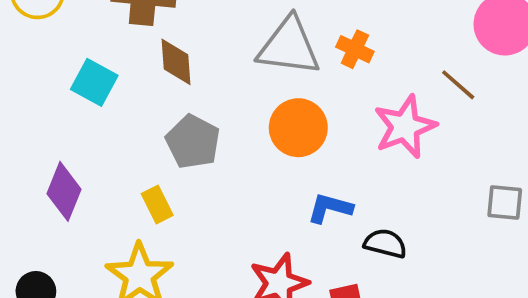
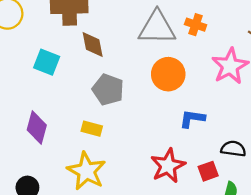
yellow rectangle: (157, 205) -> (92, 129), turned -42
black semicircle: (385, 243) -> (233, 149), moved

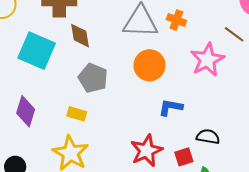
cyan square: (47, 62) -> (37, 51), size x1.5

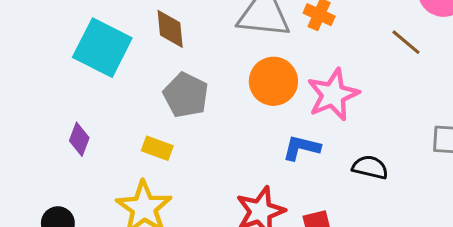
pink star: (207, 60) -> (333, 95), moved
purple diamond: (26, 111) -> (79, 139), size x0.7
black semicircle: (208, 137) -> (370, 167), moved

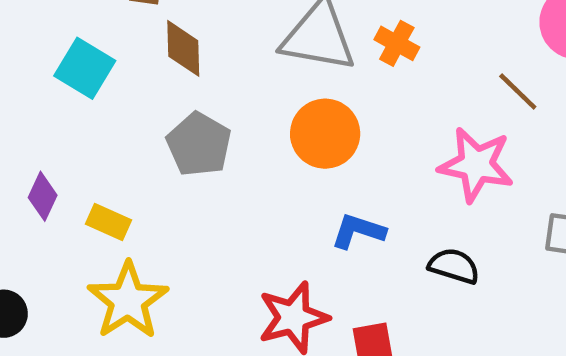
cyan square: (102, 48) -> (85, 68), size x0.7
pink star: (333, 95) -> (476, 165), moved, turned 30
yellow rectangle: (157, 148) -> (108, 222), moved

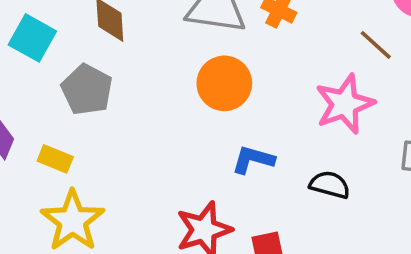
gray pentagon: (199, 144) -> (87, 90), moved
pink star: (476, 165) -> (345, 104), turned -30

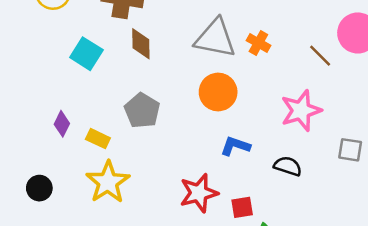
brown line: (376, 45) -> (320, 56), moved
gray pentagon: (87, 90) -> (142, 111), moved

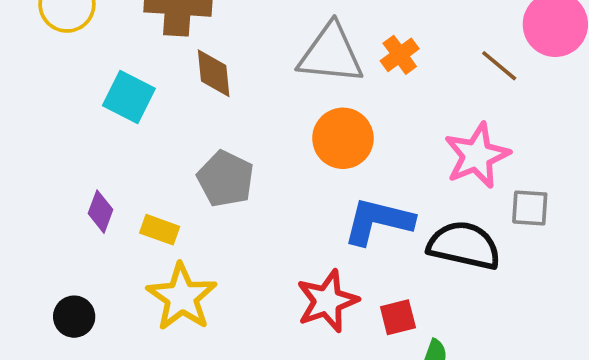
orange cross: (258, 43) -> (400, 55), turned 30
blue L-shape: (235, 146) -> (378, 221), size x1.5
gray square: (350, 150) -> (530, 208), moved
black semicircle: (288, 166) -> (464, 245), size x1.6

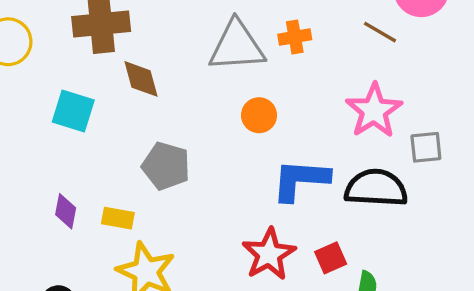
orange cross: (400, 55) -> (295, 37), turned 36
orange circle: (343, 138) -> (259, 115), size x0.7

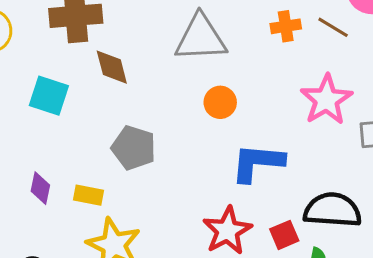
orange cross: (295, 37) -> (286, 26), moved
black semicircle: (376, 188) -> (333, 210), moved

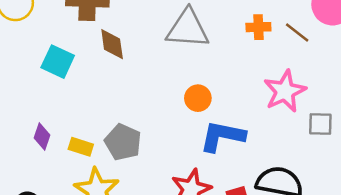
orange circle: (220, 102) -> (198, 98), moved
gray pentagon: (134, 148) -> (123, 142), moved

